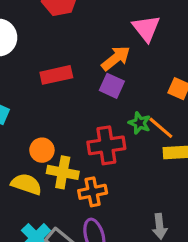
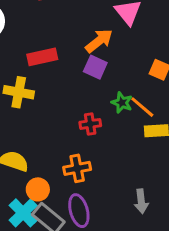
red cross: (106, 145) -> (90, 124), size x0.6
orange circle: (42, 150) -> (38, 189), moved
yellow cross: (63, 172) -> (19, 92), moved

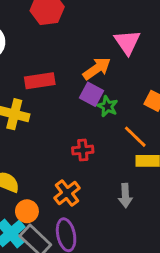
green star: (122, 103) -> (107, 106), moved
orange cross: (77, 168) -> (67, 193), turned -30
gray arrow: (141, 201) -> (125, 196), moved

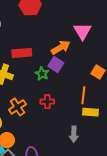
green star: (107, 106) -> (42, 74), moved
orange line: (135, 137) -> (83, 95), turned 48
orange cross: (67, 193) -> (17, 107), moved

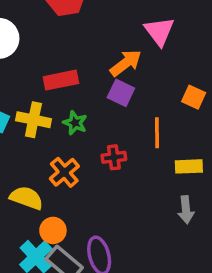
green star: (42, 74) -> (75, 123), moved
orange line: (83, 95) -> (157, 133), moved
gray arrow: (74, 134) -> (186, 210), moved

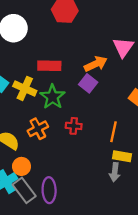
green star: (75, 123) -> (52, 97), size x1.5
orange line: (157, 133) -> (113, 132), moved
yellow rectangle: (189, 166) -> (122, 156), moved

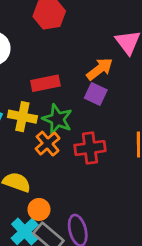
red cross: (74, 126) -> (90, 148), size x1.5
orange cross: (38, 129) -> (48, 144), moved

